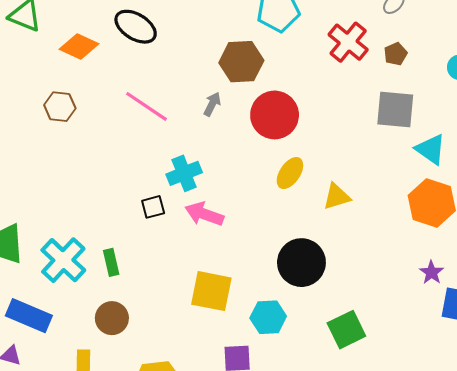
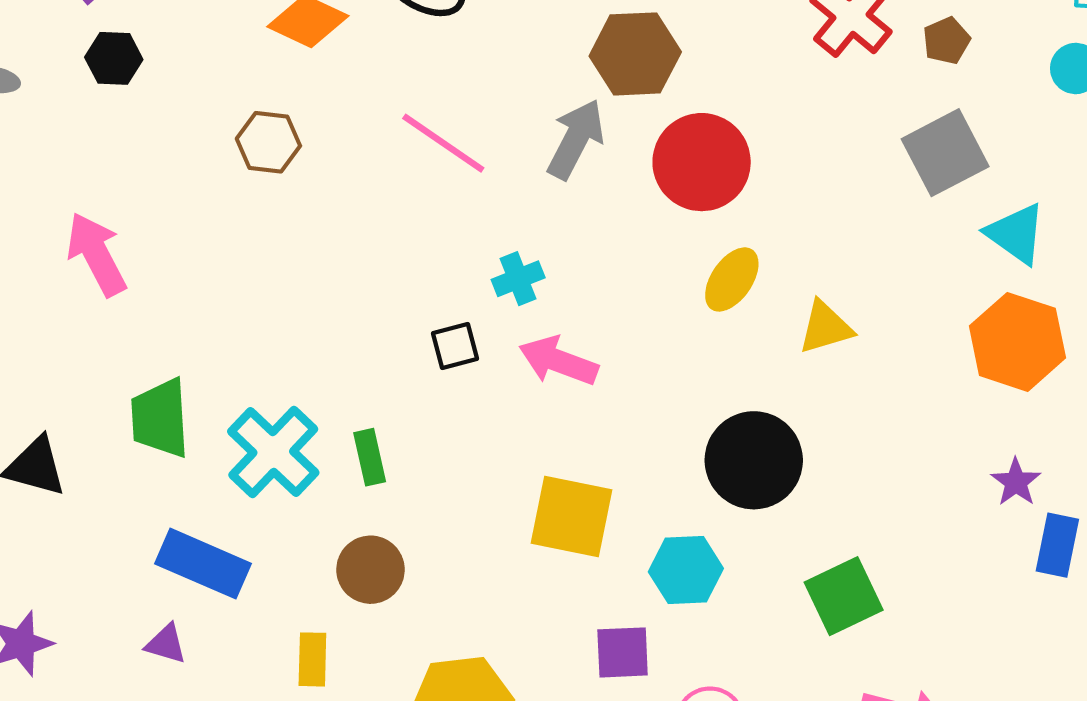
gray arrow: (212, 104) -> (576, 139), size x1.6
gray square: (395, 109) -> (945, 153), turned -33
cyan cross: (184, 173) -> (518, 279), size x0.7

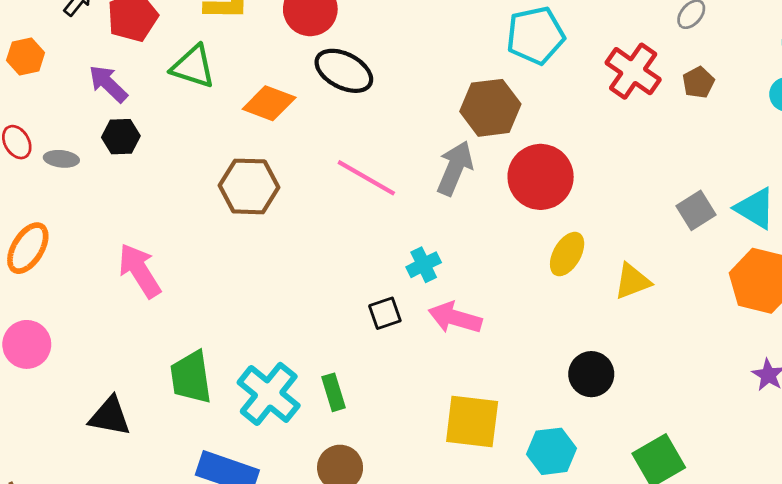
black hexagon: (114, 58) -> (121, 137), moved
brown hexagon: (268, 142) -> (249, 186), size x1.4
gray square: (945, 153) -> (696, 210), moved, size x0.7
black circle: (754, 460) -> (591, 374), size x0.7

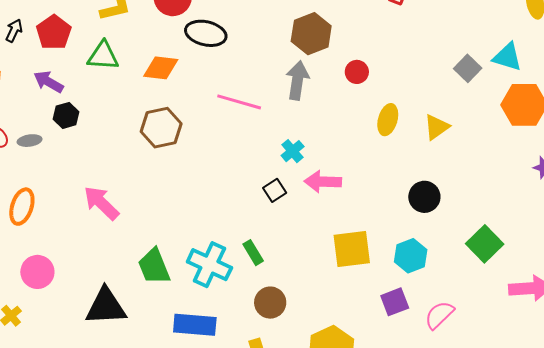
red circle: (541, 177) -> (357, 72), size x0.5
black triangle: (110, 416) -> (106, 307), size x1.4

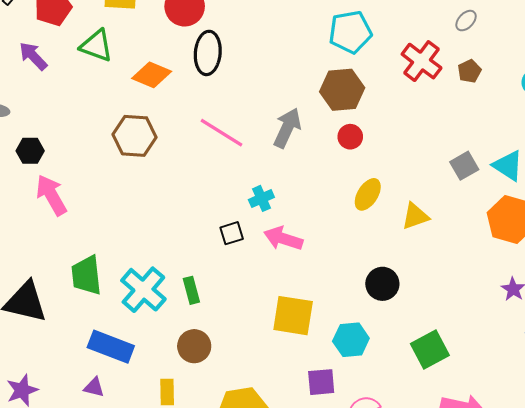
black ellipse: (206, 33) -> (208, 53), turned 66
brown hexagon: (311, 34) -> (342, 90), moved
black hexagon: (66, 115) -> (30, 151), moved

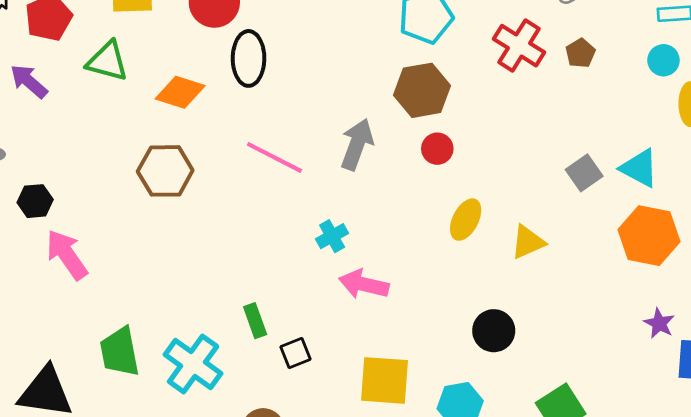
black square: (232, 233) -> (295, 353), moved
green rectangle: (191, 290) -> (255, 321), moved

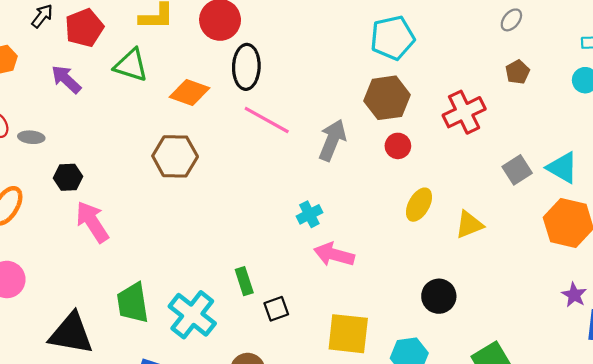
red cross: (519, 46) -> (464, 112), moved, turned 30
pink line: (274, 157) -> (267, 120), moved

